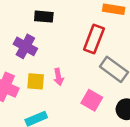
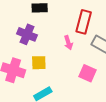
pink arrow: (59, 77) -> (68, 43), moved

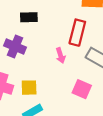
yellow square: (39, 63) -> (29, 88), moved

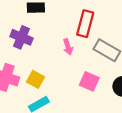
yellow square: (29, 88) -> (35, 79), turned 30

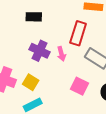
purple cross: (21, 37) -> (40, 51), moved

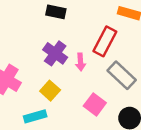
yellow square: (31, 82) -> (50, 91), moved

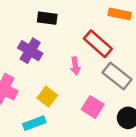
red rectangle: (105, 41) -> (98, 44), turned -72
purple cross: (55, 53) -> (30, 51), moved

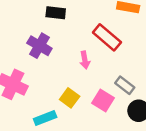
gray rectangle: (117, 76) -> (125, 85), moved, size x0.7
yellow square: (47, 97) -> (70, 98), moved

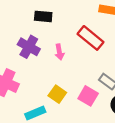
pink arrow: (85, 60) -> (59, 52), moved

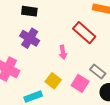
black rectangle: (43, 16) -> (29, 11), moved
pink arrow: (59, 52) -> (63, 52), moved

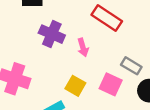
purple cross: (30, 38) -> (52, 34), moved

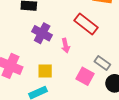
yellow square: (75, 86) -> (45, 71), moved, turned -35

